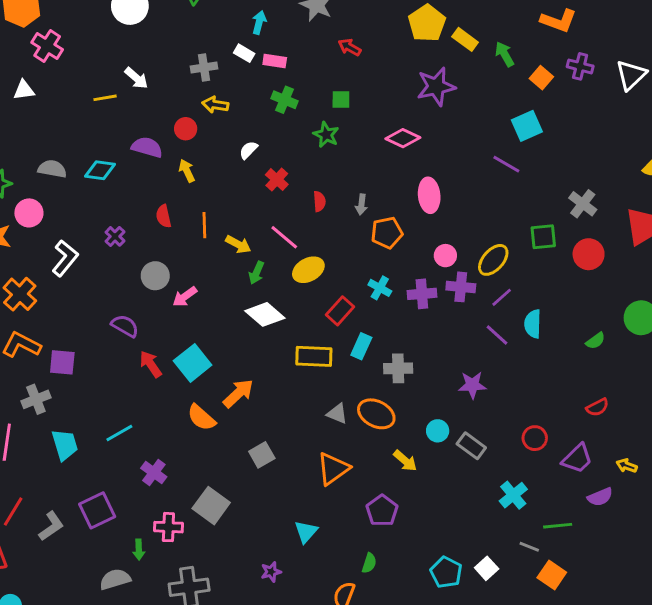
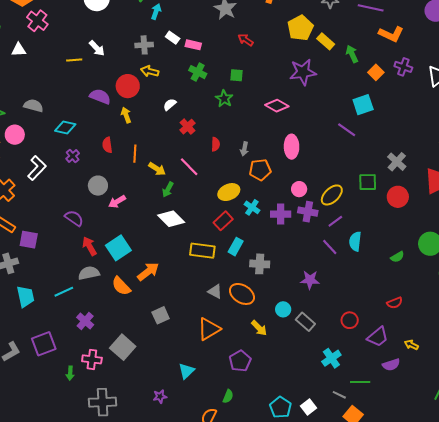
cyan arrow: (259, 22) -> (156, 12), moved
red circle: (186, 129) -> (128, 86), size x1.5
cyan diamond: (100, 170) -> (65, 128), moved
yellow ellipse: (308, 270) -> (229, 192), moved
gray semicircle: (115, 579) -> (89, 273), moved

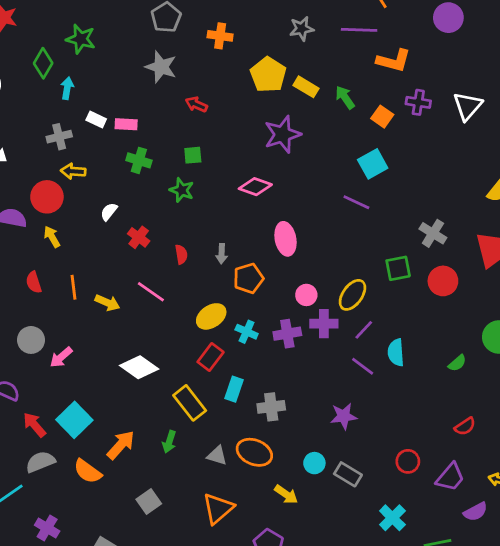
green arrow: (168, 190) -> (169, 442), moved
yellow rectangle: (202, 251) -> (190, 403), turned 55

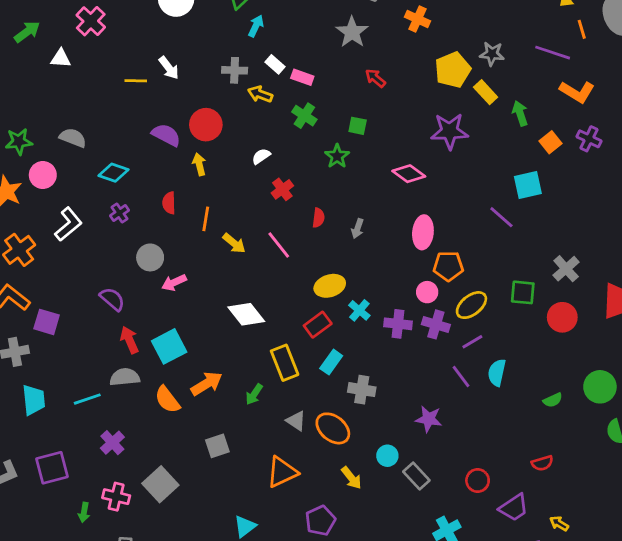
gray star: (302, 29) -> (492, 54), moved
yellow arrow: (73, 171) -> (260, 94), moved
orange pentagon: (248, 278) -> (448, 266), moved

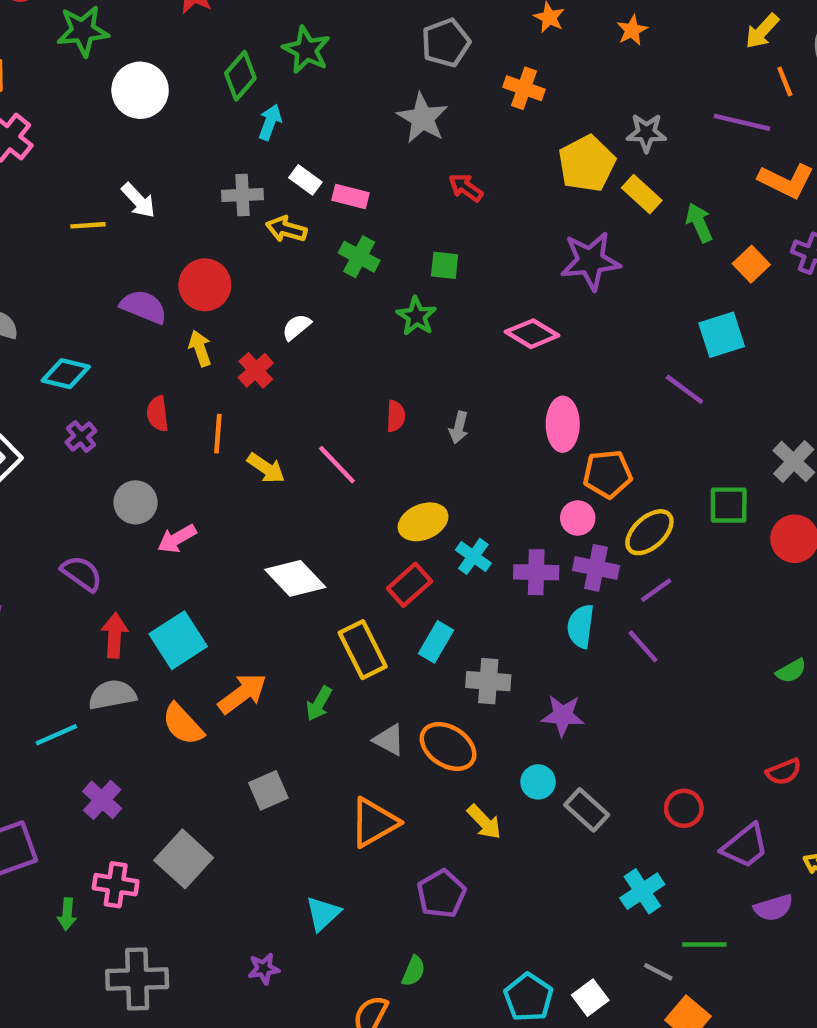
red cross: (282, 189) -> (256, 370), moved
red arrow: (129, 340) -> (114, 635), turned 32
cyan semicircle: (497, 373) -> (581, 626), moved
purple star: (429, 419) -> (563, 715), moved

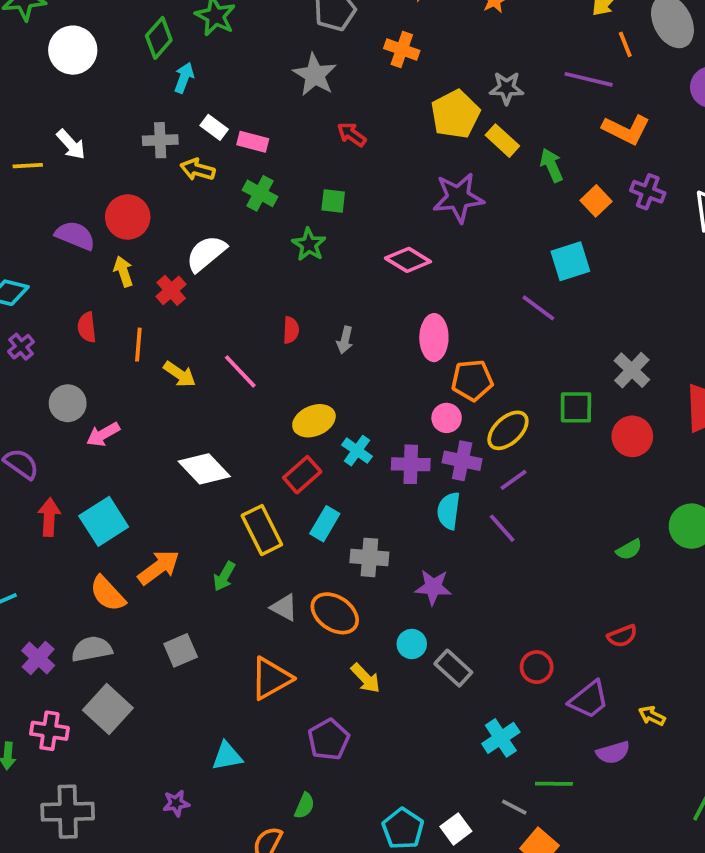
white semicircle: (296, 327) -> (206, 253), size x1.6
gray semicircle: (112, 695) -> (92, 649), moved
cyan triangle: (323, 914) -> (227, 756), turned 32

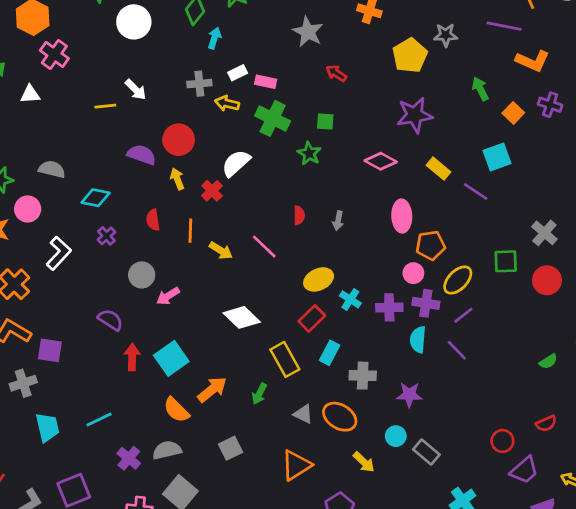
white rectangle: (214, 127) -> (238, 73), turned -60
yellow rectangle: (502, 141) -> (438, 169), moved
green cross: (260, 193) -> (273, 118), size x1.4
red circle: (537, 667) -> (502, 441), moved

